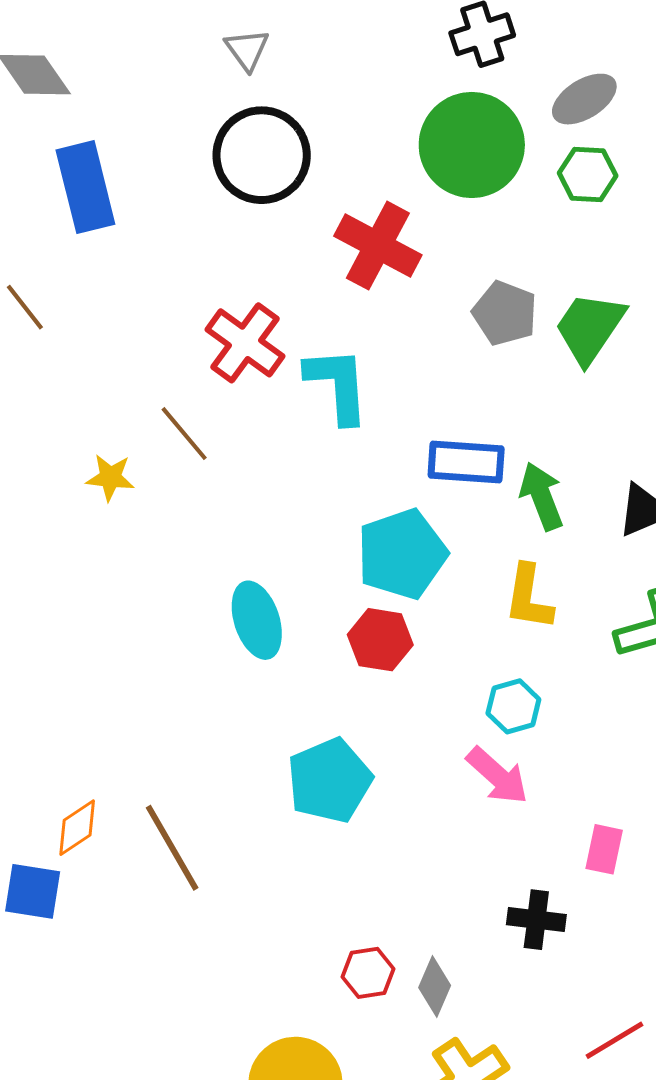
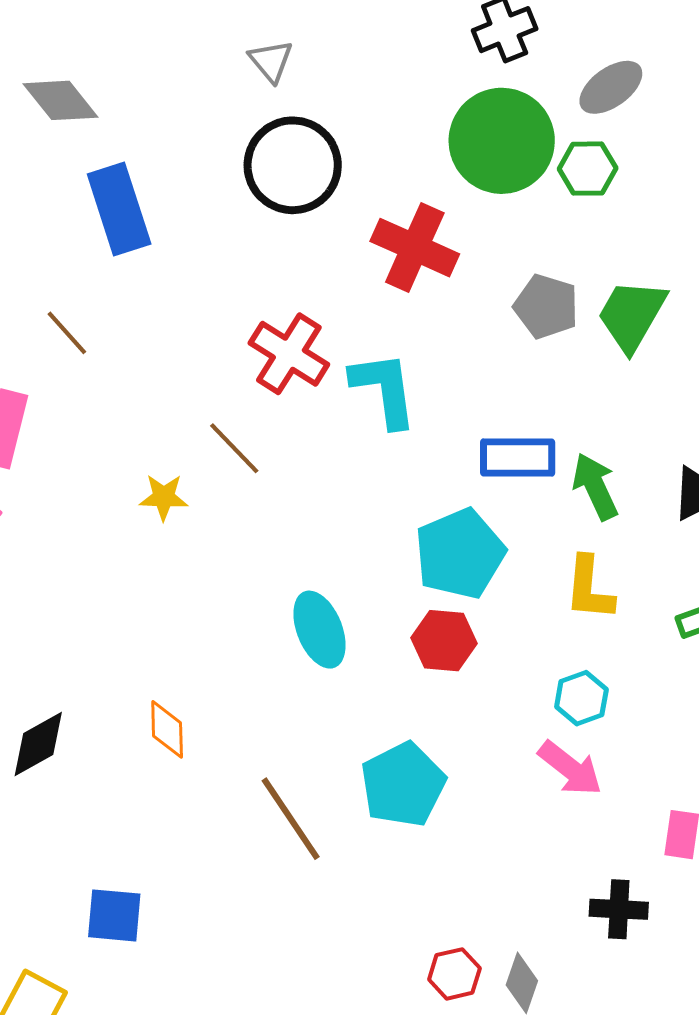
green hexagon: (588, 174) -> (588, 169), moved
orange diamond: (77, 828) -> (167, 729), moved, turned -54
brown line: (172, 848) -> (291, 819), moved

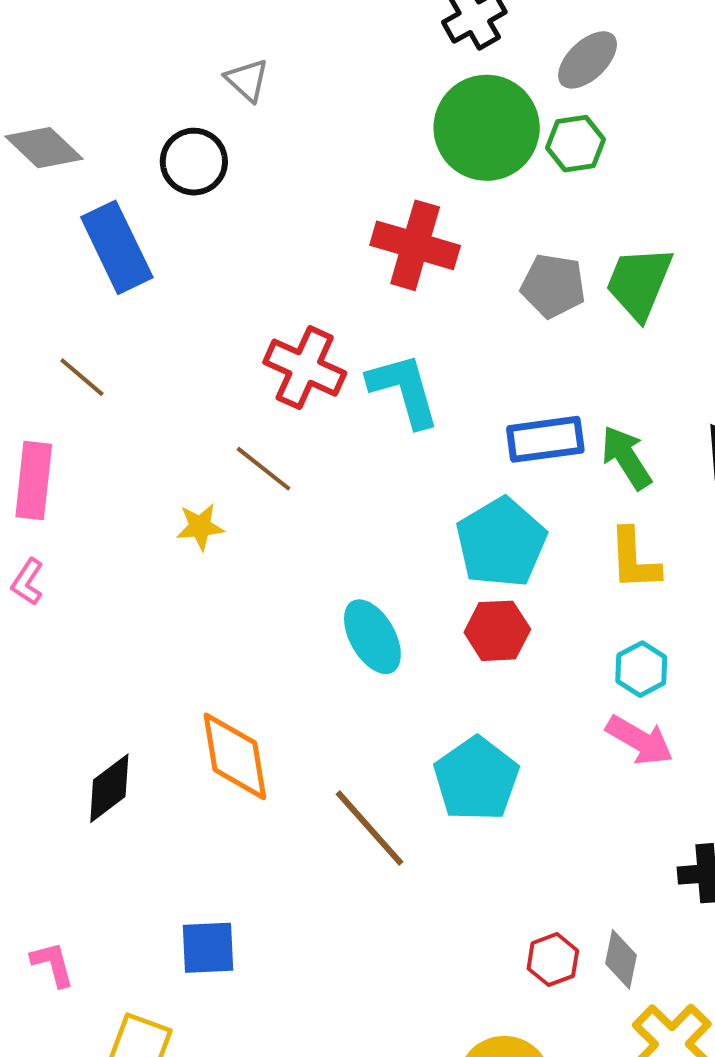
black circle: (293, 165) -> (194, 162), moved, size x0.7
orange diamond: (167, 729) -> (235, 756), size x1.6

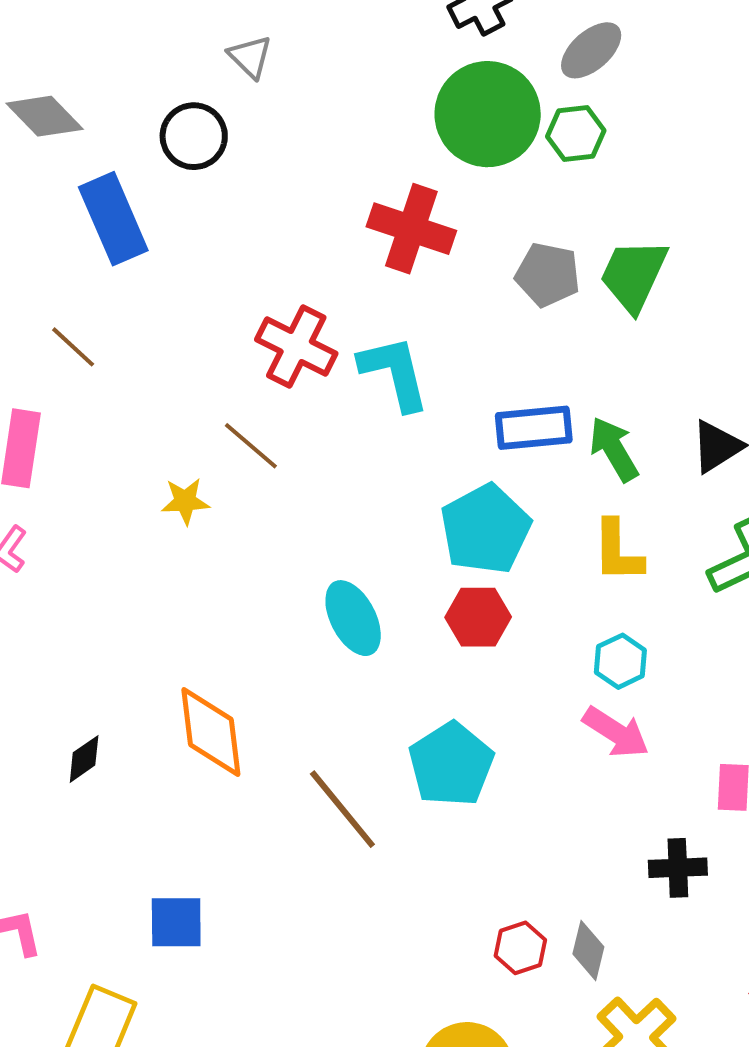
black diamond: (109, 788) -> (84, 759), size x0.7

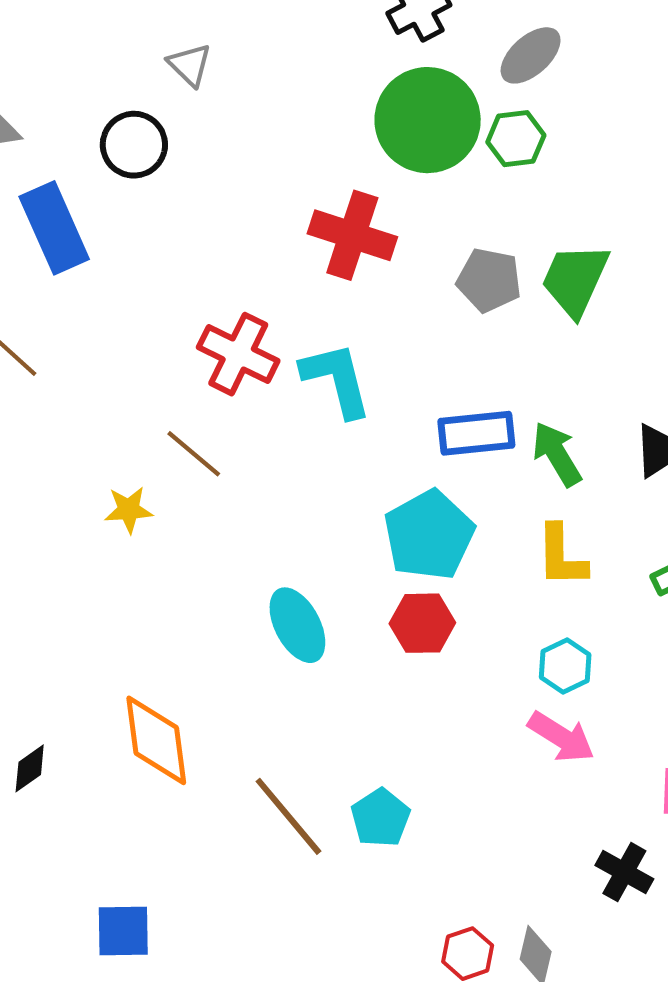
cyan pentagon: (451, 764) -> (380, 818), moved, size x0.7
black cross: (678, 868) -> (624, 872), turned 32

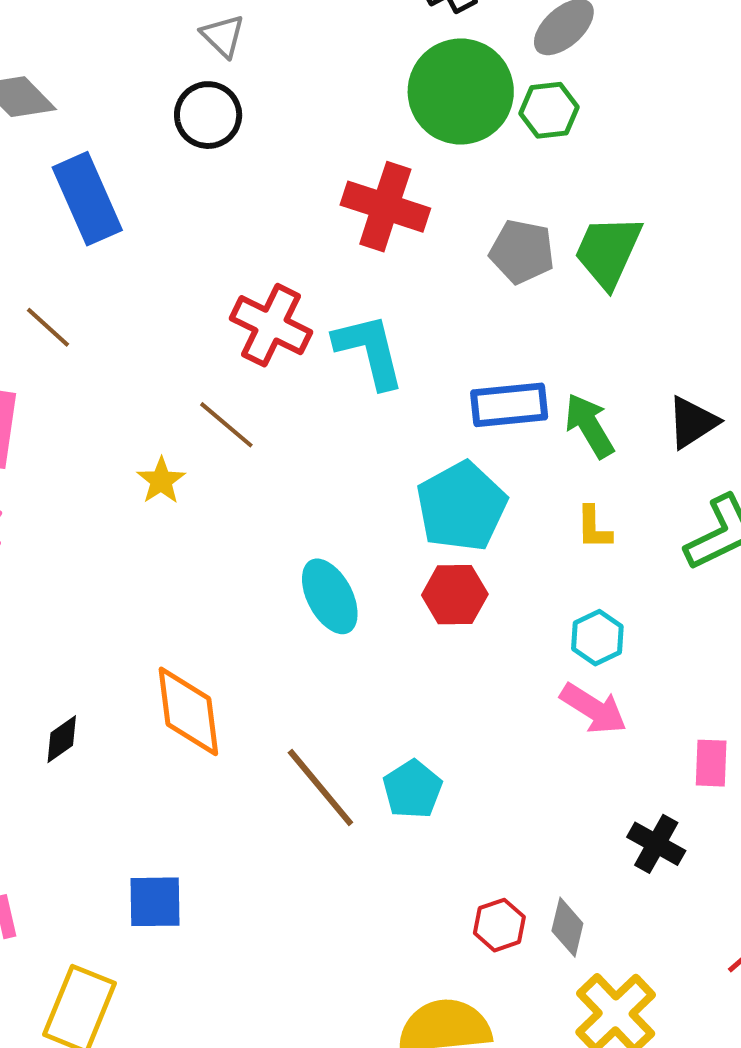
black circle: (134, 145) -> (208, 115), moved
yellow star: (129, 510) -> (161, 481), turned -30
yellow L-shape: (561, 556) -> (594, 528), size x0.7

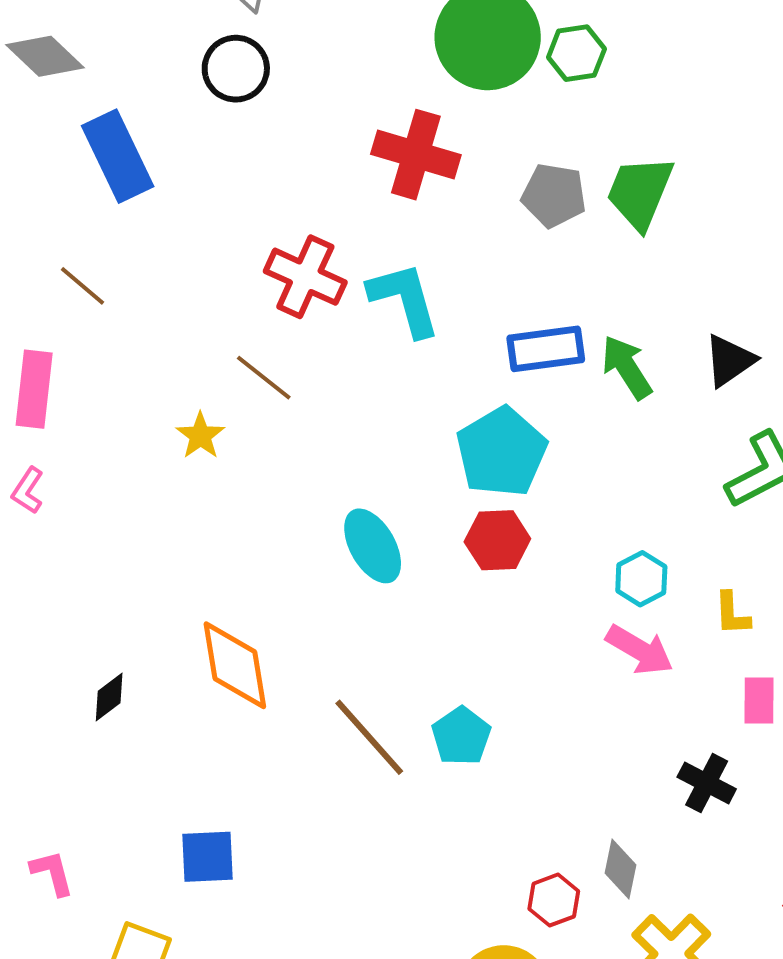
yellow L-shape: (594, 528) -> (732, 614), moved
red hexagon: (499, 925) -> (554, 900), moved

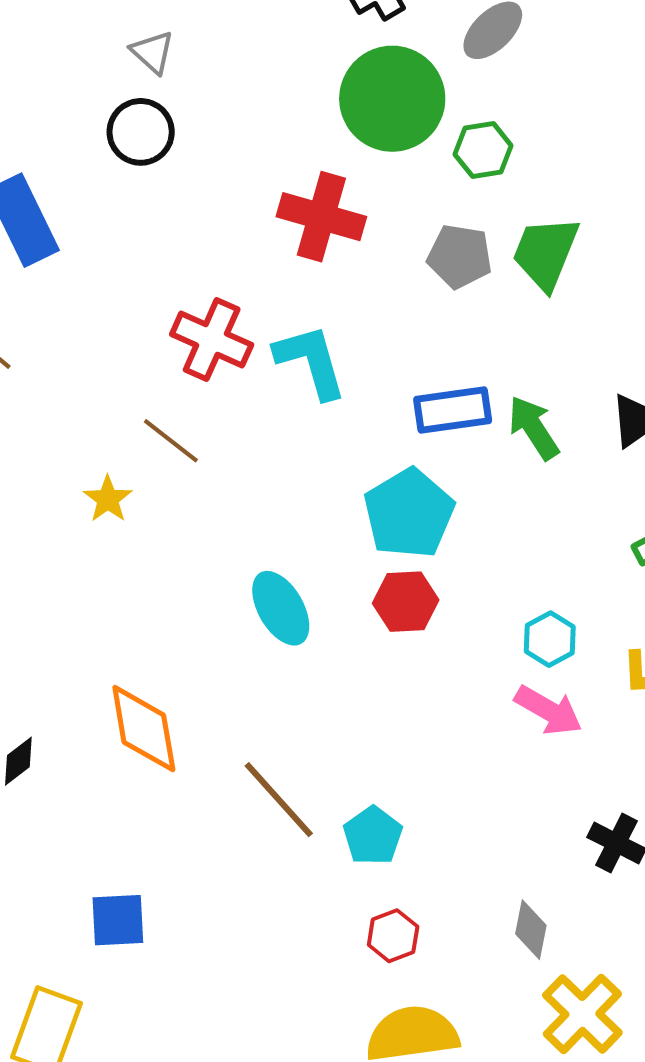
green hexagon: (576, 53) -> (483, 150), moved
cyan pentagon: (461, 736) -> (373, 836), moved
red hexagon: (554, 900) -> (393, 936), moved

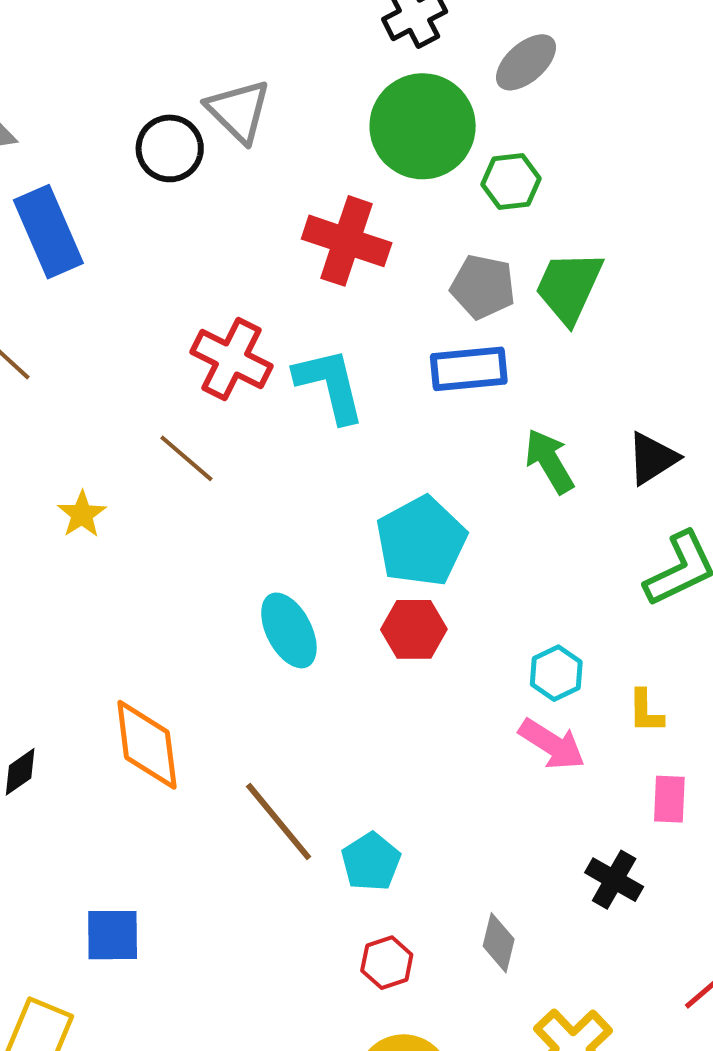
gray triangle: (152, 52) -> (238, 111), moved, size x1.5
blue rectangle: (453, 410) -> (469, 369), moved
yellow star: (108, 499) -> (82, 514), moved
gray diamond: (531, 930) -> (499, 943), moved

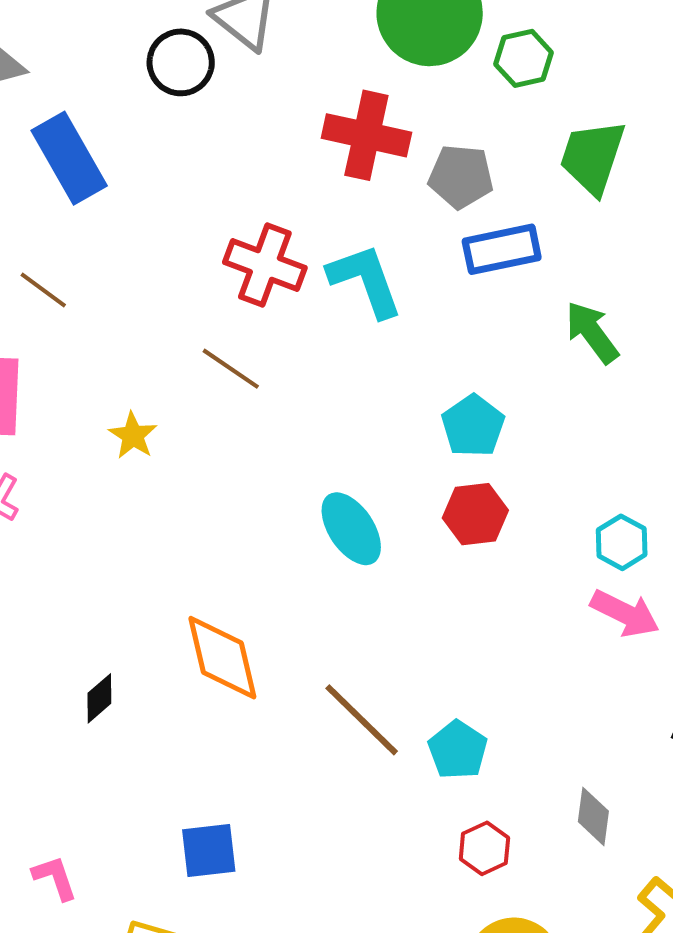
gray pentagon: (483, 287) -> (461, 177), moved
cyan pentagon: (421, 541) -> (473, 426), size x0.7

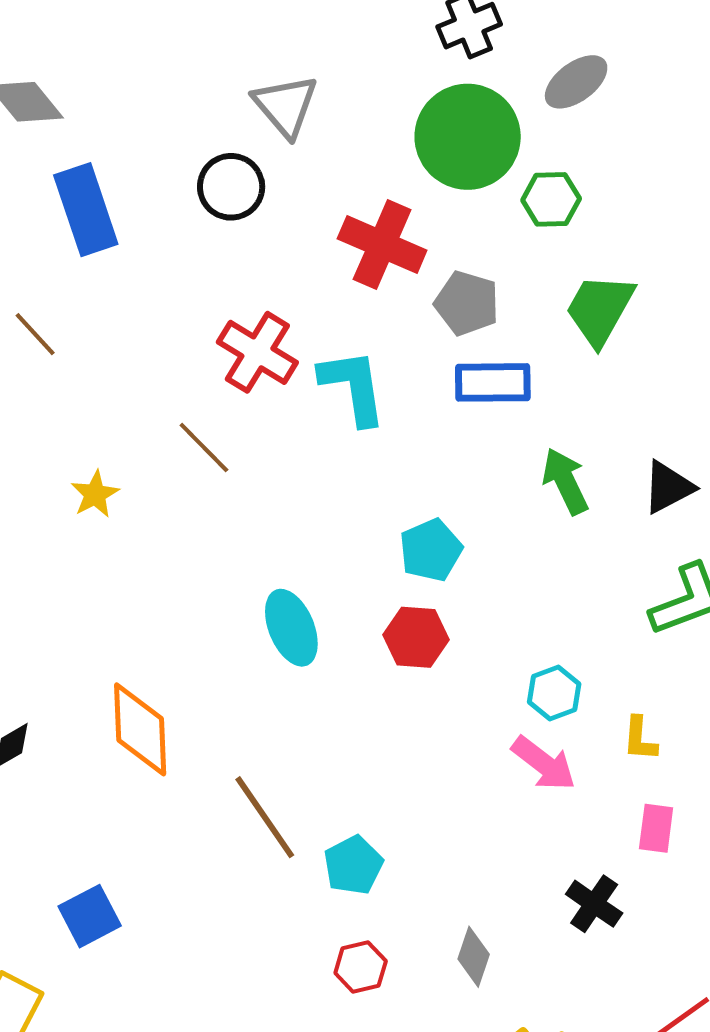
black circle: (181, 62) -> (231, 187), moved
blue square: (209, 851) -> (90, 916), turned -32

